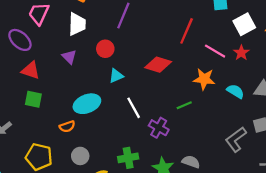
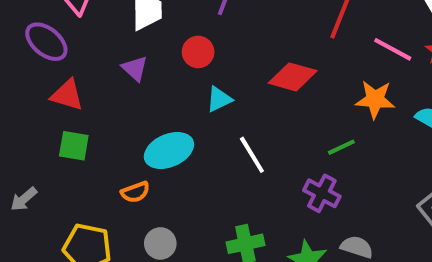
purple cross: (159, 128) -> (322, 193), moved

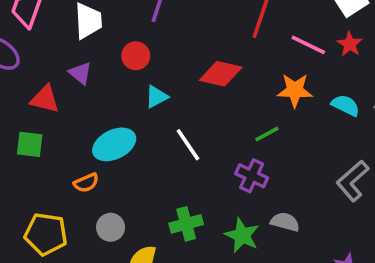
red triangle: (67, 95) -> (45, 99), moved

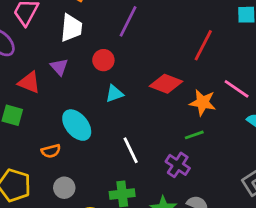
pink line: (308, 45) -> (237, 89), moved
orange star: (295, 90) -> (203, 103), moved
cyan ellipse: (114, 144) -> (77, 125), turned 68
white line: (188, 145) -> (131, 150), moved

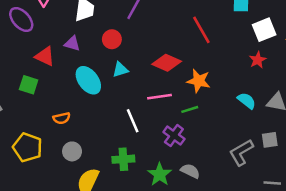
red line: (203, 45) -> (201, 30), turned -60
purple triangle: (59, 67) -> (72, 44), turned -35
pink line: (237, 89) -> (159, 97), moved, turned -45
cyan ellipse: (77, 125) -> (88, 80), moved

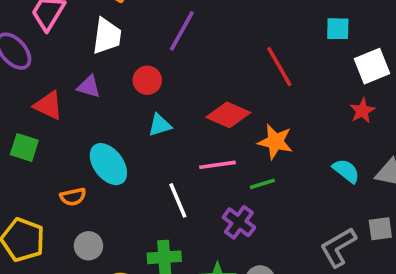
cyan ellipse: (88, 80) -> (108, 164), moved

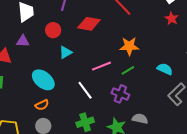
red diamond: (228, 115) -> (89, 24), moved
cyan semicircle: (346, 171) -> (165, 69), moved
orange semicircle: (73, 197) -> (42, 105), moved

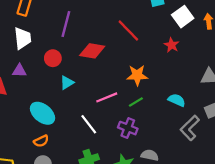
red star: (172, 18) -> (172, 45), moved

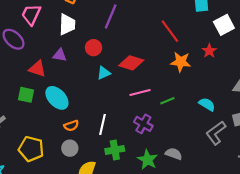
red diamond: (92, 51) -> (131, 63), moved
orange star: (137, 75) -> (181, 62), moved
cyan ellipse: (42, 113) -> (57, 98), moved
white line: (89, 124) -> (103, 124), moved, turned 42
purple cross: (128, 128) -> (143, 124), moved

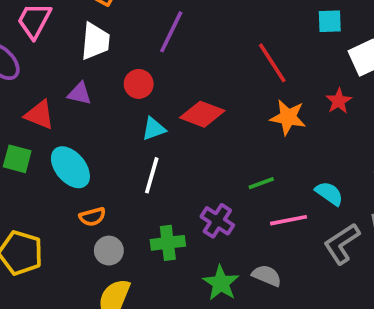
pink line: (140, 93) -> (288, 220), moved
white line: (103, 124) -> (152, 175), moved
gray circle: (70, 148) -> (109, 251), moved
green cross: (115, 150) -> (168, 243), moved

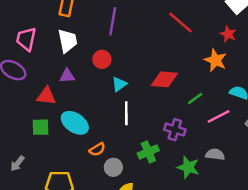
red diamond: (202, 114) -> (164, 79), moved
orange star: (288, 117) -> (215, 60), moved, turned 30

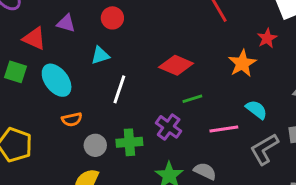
cyan triangle: (119, 84) -> (100, 55), moved
green line: (195, 99) -> (192, 99), moved
gray circle: (113, 167) -> (95, 145), moved

